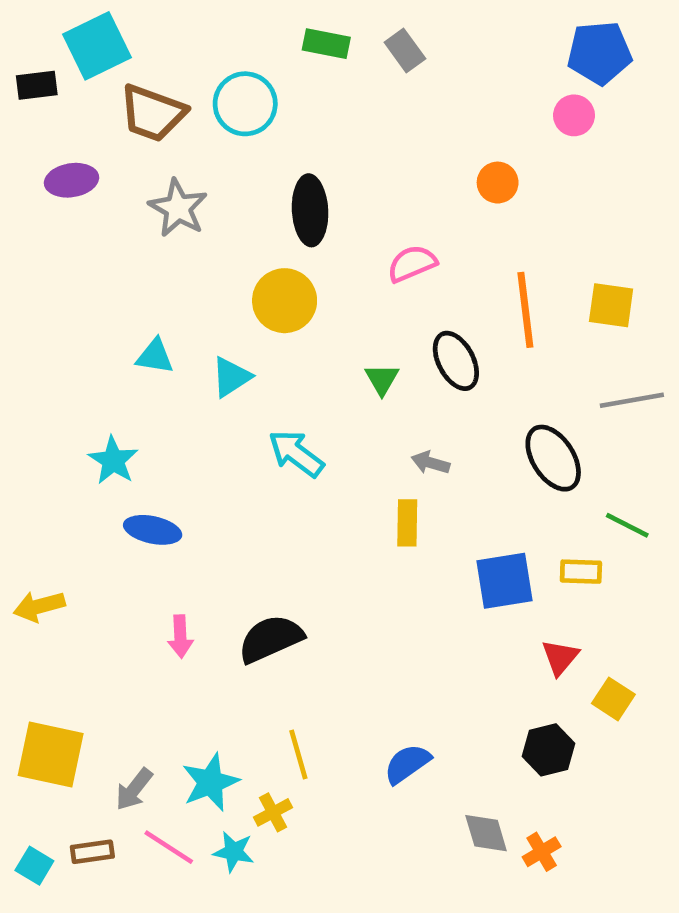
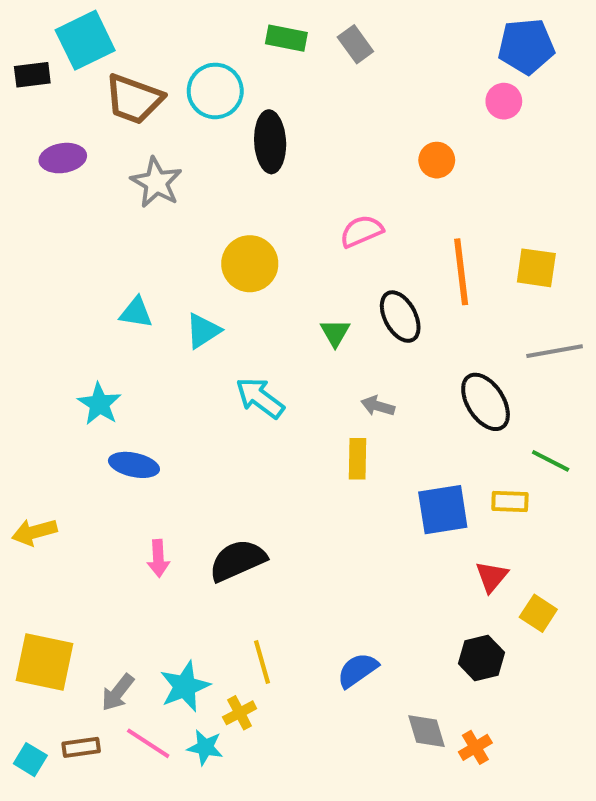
black ellipse: (310, 210) -> (270, 142), moved

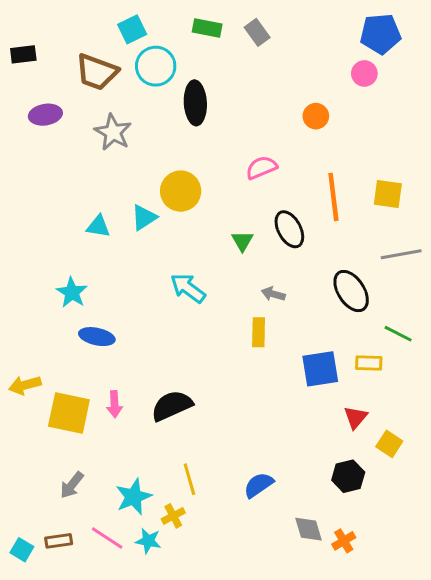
cyan square: (85, 40) -> (132, 29), moved, size x0.7
cyan triangle: (203, 331) -> (144, 218), moved
yellow square: (45, 662) -> (69, 413), moved
gray arrow: (118, 693) -> (72, 485), moved

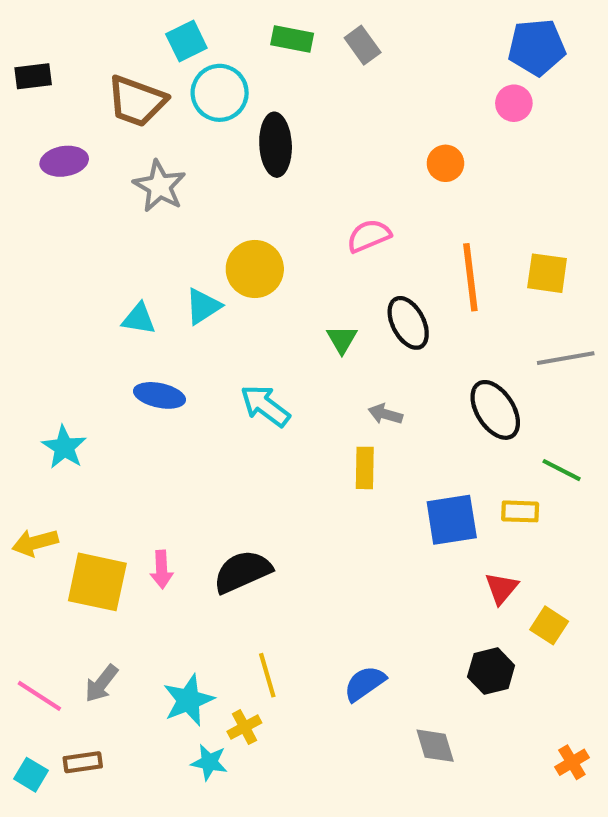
cyan star: (72, 292) -> (64, 447), moved
blue ellipse: (97, 337) -> (159, 395), moved
pink line: (107, 538) -> (39, 696), moved
orange cross: (344, 541) -> (572, 762), moved

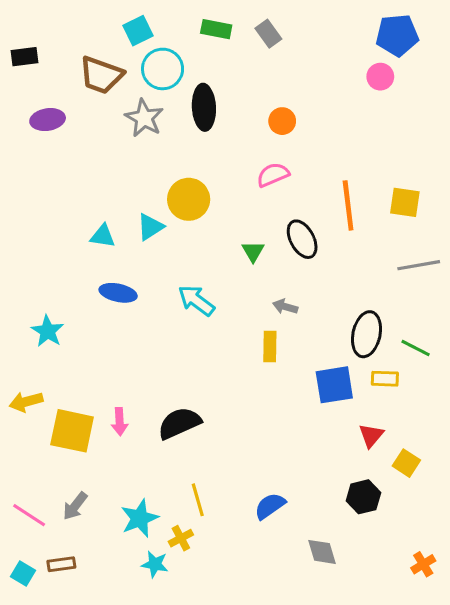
orange circle: (445, 163) -> (282, 121), moved
gray star: (159, 186) -> (144, 118), moved
black ellipse: (495, 410) -> (366, 334), moved, turned 45

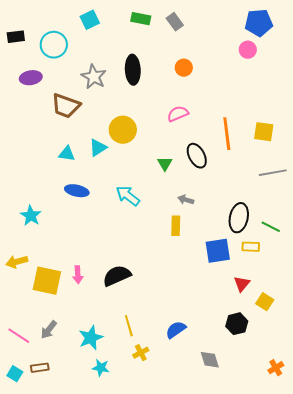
cyan circle: (163, 69) -> (54, 45), moved
brown trapezoid: (101, 75) -> (66, 106), moved
orange circle: (282, 121) -> (184, 68), moved
yellow cross: (181, 538) -> (141, 353), moved

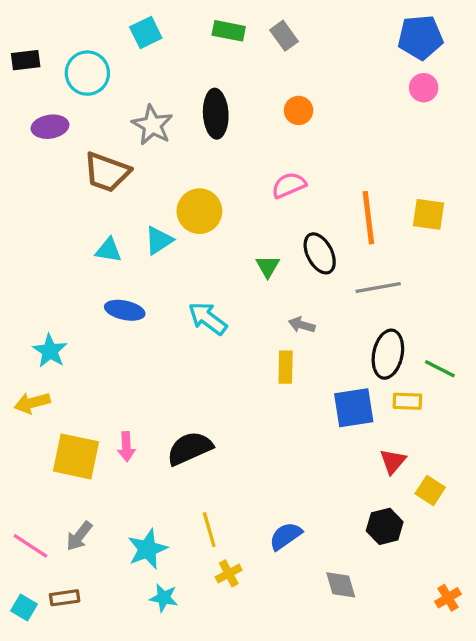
pink circle: (248, 50) -> (424, 88), moved
gray line: (273, 173) -> (378, 288), moved
yellow arrow: (17, 262) -> (32, 403), moved

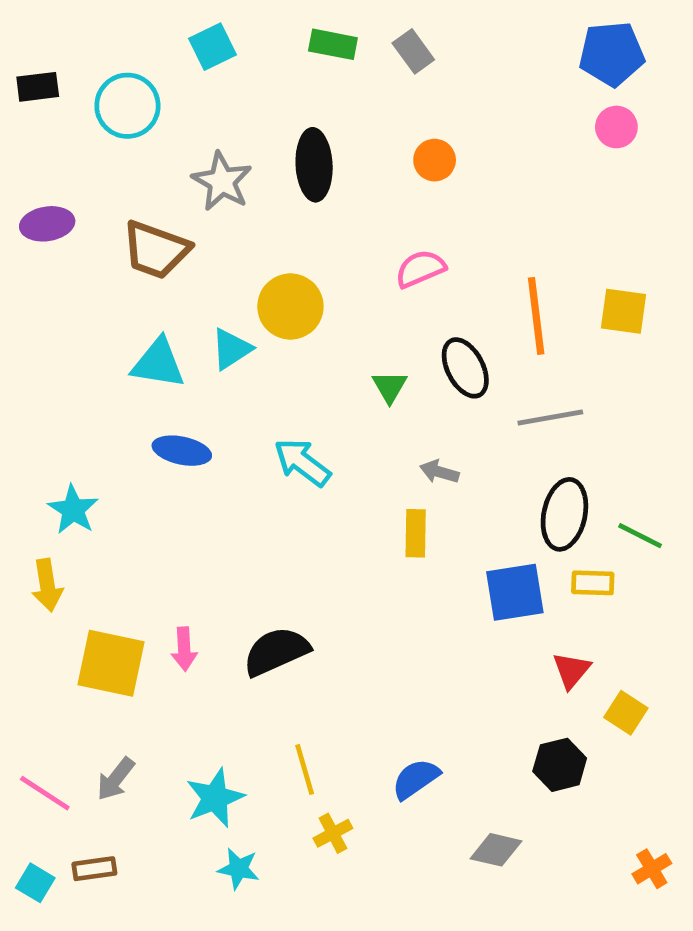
purple ellipse: (50, 127) -> (47, 224), moved
cyan triangle: (108, 250) -> (158, 363), size x1.4
yellow arrow: (32, 403) -> (47, 585), turned -84
gray diamond: (341, 585) -> (496, 850), turned -60

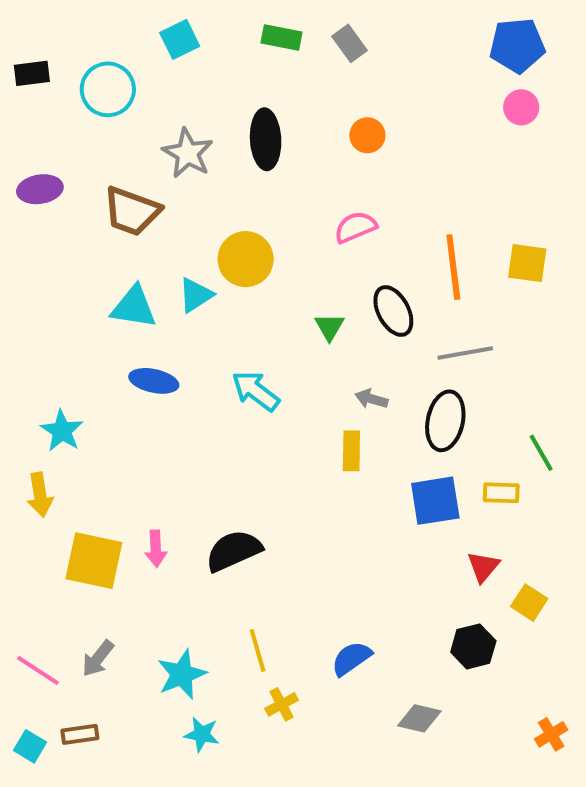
black ellipse: (564, 514) -> (445, 421), moved
green line: (640, 536) -> (541, 453), turned 33

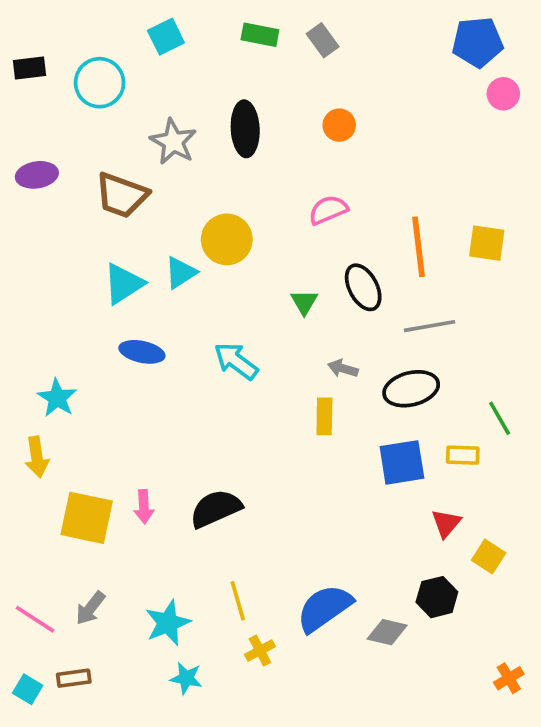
pink circle: (521, 107) -> (503, 94), moved
cyan triangle: (134, 307) -> (124, 284), turned -42
black ellipse: (445, 421) -> (411, 389), turned 64
blue semicircle: (351, 658) -> (324, 608), size x1.5
gray diamond: (419, 718) -> (387, 632), moved

